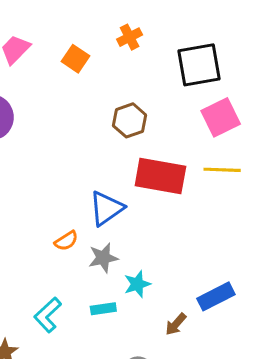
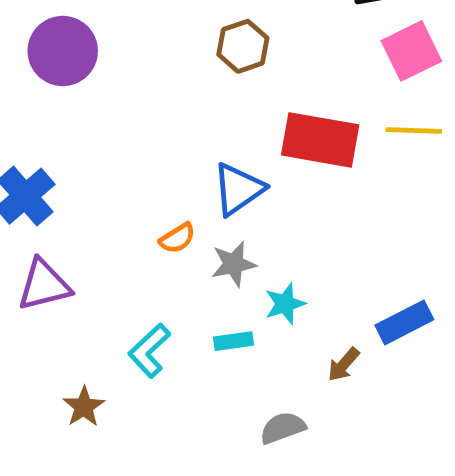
brown hexagon: (130, 120) -> (243, 46), moved

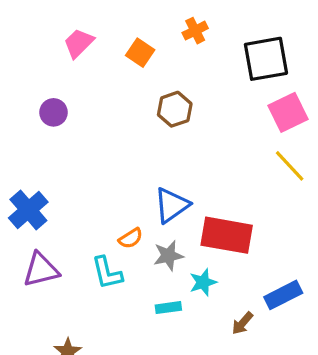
purple circle: (63, 51) -> (54, 112), size x0.6
yellow line: (414, 131) -> (290, 166), turned 45
red rectangle: (320, 140) -> (227, 235), moved
cyan L-shape: (149, 351) -> (107, 273), moved, turned -60

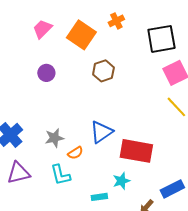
orange square: (140, 53) -> (81, 35), size x1.6
purple circle: (54, 112) -> (46, 73), moved
gray star: (168, 256) -> (54, 138), moved

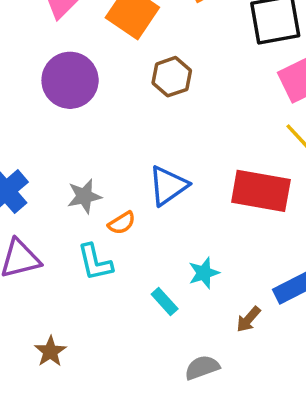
purple circle: (46, 73) -> (70, 80), size x1.8
red rectangle: (136, 151) -> (261, 191), moved
cyan rectangle: (99, 197) -> (165, 301), turned 56

